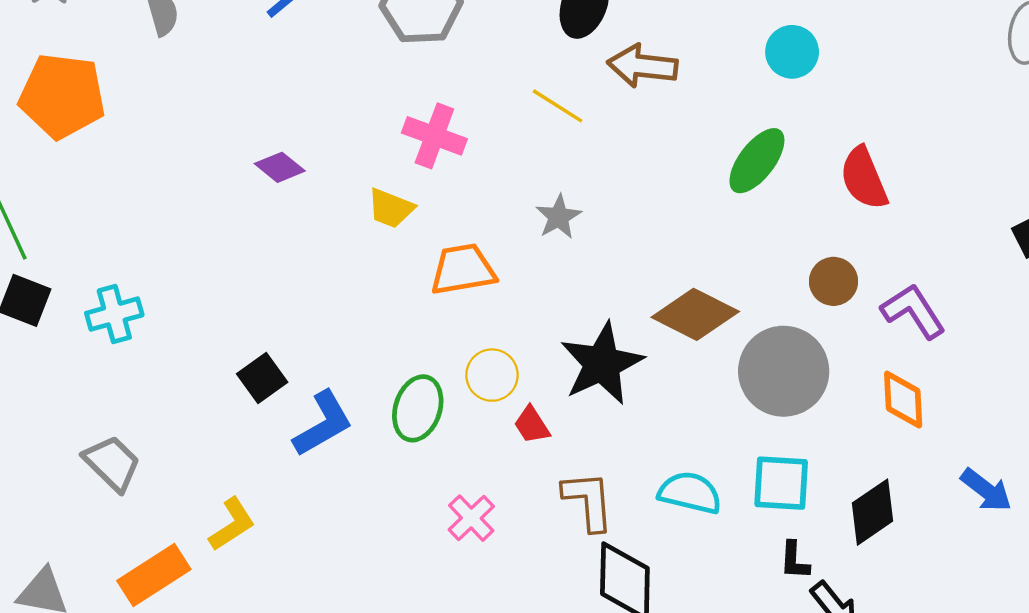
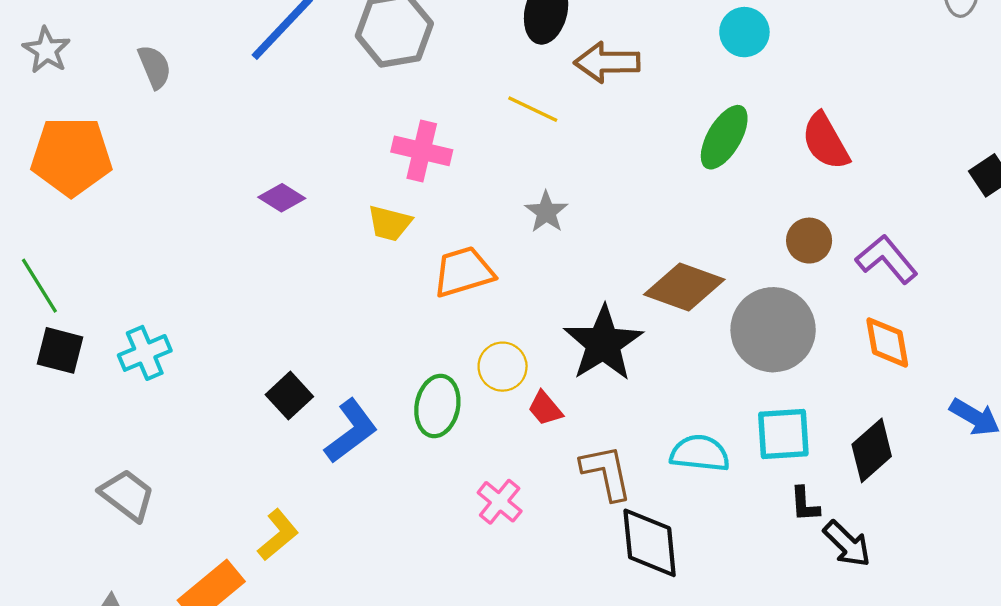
gray trapezoid: (112, 463) -> (127, 495), moved

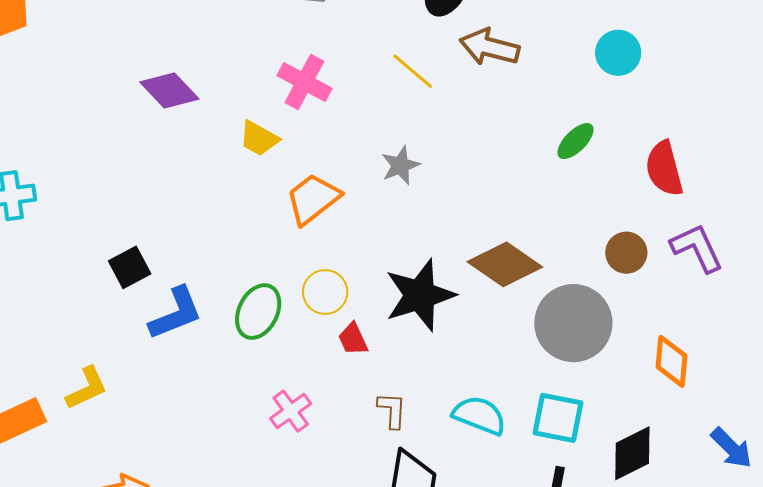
green ellipse: (724, 137) -> (575, 141), size x0.7
purple diamond: (282, 198) -> (169, 91), size x1.4
purple L-shape: (887, 259) -> (697, 248), moved
orange trapezoid: (463, 272) -> (313, 199), turned -36
brown L-shape: (606, 472) -> (392, 410), size x0.7

